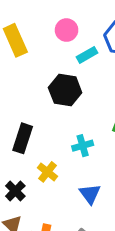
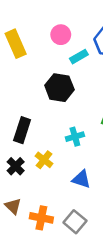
black cross: (15, 191) -> (16, 166), moved
blue triangle: (90, 194) -> (81, 179), turned -36

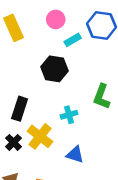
yellow cross: (44, 160) -> (40, 136), size x1.5

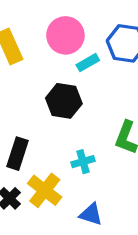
pink circle: (56, 19) -> (65, 35), size x1.5

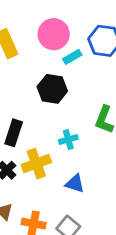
yellow cross: (45, 190) -> (36, 164), turned 32

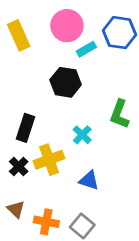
cyan cross: (68, 140) -> (82, 135), turned -30

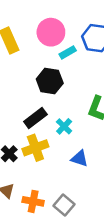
black rectangle: (26, 128) -> (35, 118), moved, turned 35
blue triangle: (89, 180) -> (80, 159), moved

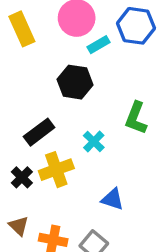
black rectangle: (35, 118) -> (39, 132), moved
blue triangle: (80, 159) -> (113, 199), moved

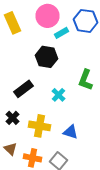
yellow cross: (56, 170) -> (40, 126), moved, turned 30

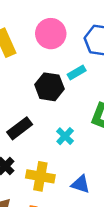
cyan rectangle: (62, 33) -> (77, 73), moved

